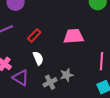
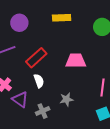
red rectangle: (34, 35) -> (36, 58), size x1.5
gray cross: (50, 82) -> (43, 111), moved

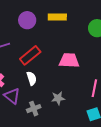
purple circle: (19, 23) -> (27, 20), moved

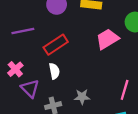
pink trapezoid: (69, 60) -> (107, 39), moved, turned -40

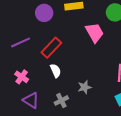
pink trapezoid: (107, 39) -> (95, 33), turned 105
purple triangle: (30, 89) -> (31, 100), moved

